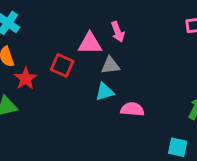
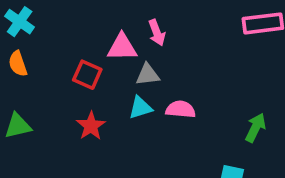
red star: (26, 79) -> (91, 126), moved
pink semicircle: (132, 109) -> (181, 109), moved

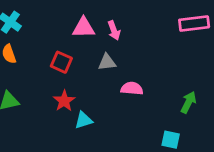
pink triangle: (122, 47) -> (84, 28), moved
cyan triangle: (140, 108) -> (84, 120), moved

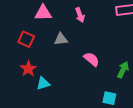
pink arrow: (114, 30) -> (80, 15), moved
pink semicircle: (132, 88) -> (91, 59), moved, turned 35

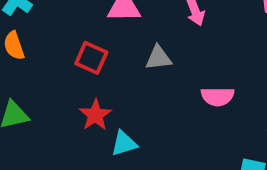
pink semicircle: (91, 59) -> (218, 97), turned 140

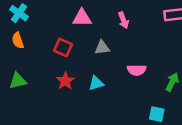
cyan triangle: (124, 143) -> (96, 83), moved

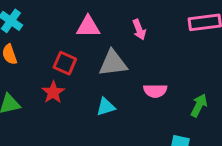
gray triangle: (102, 48) -> (113, 63), size x1.5
red star: (65, 81) -> (53, 92), moved

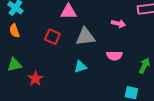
pink arrow: (139, 30) -> (118, 24), moved, turned -56
red star: (53, 92) -> (35, 79), moved

